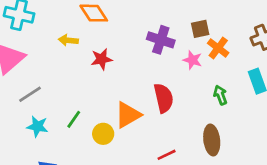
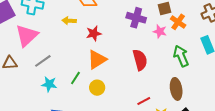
green arrow: (220, 95) -> (181, 56), size x1.5
orange triangle: (128, 115) -> (97, 60), moved

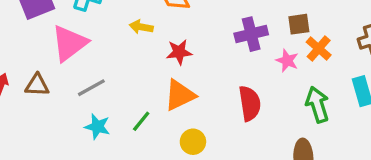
purple cross: (136, 18) -> (251, 34), turned -36
yellow circle: (97, 88) -> (193, 142), moved

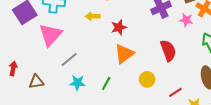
brown triangle: (37, 85) -> (36, 82), moved
green line: (141, 121) -> (106, 83), moved
yellow circle: (193, 142) -> (147, 79), moved

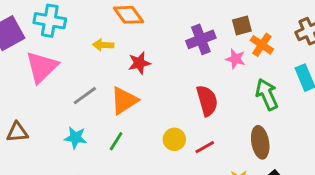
orange triangle: (124, 54) -> (124, 101), moved
gray line: (69, 60) -> (85, 96), moved
red line: (175, 92) -> (205, 147), moved

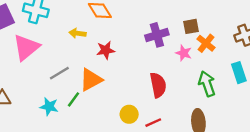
green line: (116, 141) -> (74, 99), moved

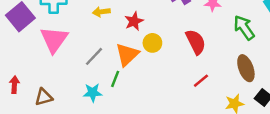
yellow circle: (129, 114) -> (152, 43), moved

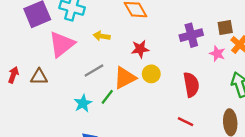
yellow arrow: (101, 12) -> (102, 36), moved
red line: (201, 81) -> (186, 122), turned 49
cyan star: (93, 93) -> (83, 103), turned 30
brown triangle: (44, 97) -> (39, 77), moved

